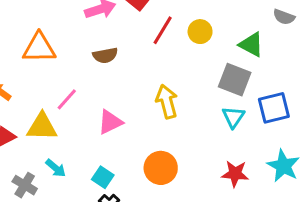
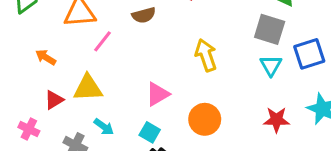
pink line: (67, 99) -> (102, 41), moved
pink triangle: (110, 122) -> (158, 94), moved

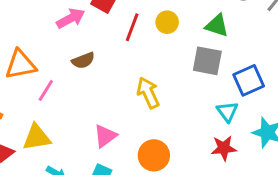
cyan triangle: (271, 65) -> (227, 111), moved

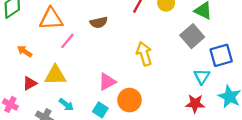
gray square: (207, 61) -> (192, 36), turned 30
orange circle: (154, 155) -> (130, 100), moved

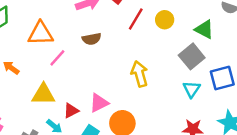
cyan triangle: (202, 76) -> (192, 89), moved
red triangle: (30, 83) -> (71, 111), moved

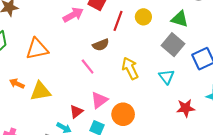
brown semicircle: (92, 39) -> (101, 45), moved
pink line: (57, 58) -> (88, 66), moved, turned -70
cyan triangle: (192, 89) -> (167, 77), moved
yellow triangle: (43, 94) -> (41, 91), moved

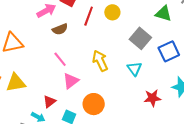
green triangle: (180, 19) -> (163, 14), moved
brown semicircle: (101, 45) -> (60, 29), moved
pink triangle: (99, 100) -> (71, 81), moved

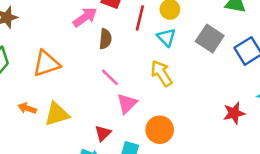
brown semicircle: (60, 29) -> (105, 39), turned -56
cyan triangle: (134, 69) -> (166, 37), moved

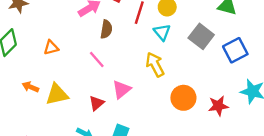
orange triangle: (46, 64) -> (51, 48), size x0.6
pink line: (110, 77) -> (97, 59), moved
orange circle: (160, 130) -> (183, 98), moved
red triangle: (103, 133) -> (97, 103), moved

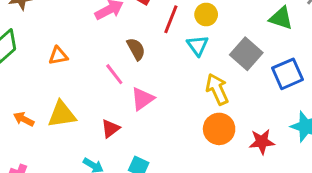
brown semicircle: (106, 29) -> (136, 49), moved, turned -42
yellow arrow: (155, 65) -> (217, 89), moved
orange arrow: (30, 87) -> (24, 119), moved
pink triangle: (121, 89) -> (142, 99), moved

